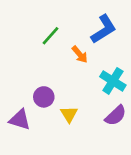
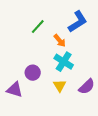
cyan cross: (113, 81) -> (64, 62), moved
yellow triangle: (69, 114) -> (60, 86), moved

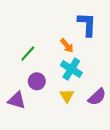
blue L-shape: (78, 22) -> (87, 24), turned -55
green line: (38, 27) -> (28, 53), moved

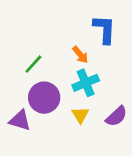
cyan cross: (71, 69) -> (86, 83), turned 35
purple circle: (37, 81) -> (44, 98), size x1.5

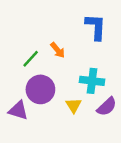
orange arrow: (80, 55) -> (58, 50), moved
cyan cross: (86, 83) -> (92, 81), moved, turned 30

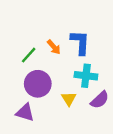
blue L-shape: (96, 27) -> (80, 42), moved
purple triangle: (18, 110) -> (25, 112), moved

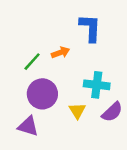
blue L-shape: (80, 42) -> (90, 28), moved
orange arrow: (54, 47) -> (60, 53), turned -70

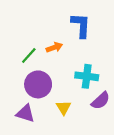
yellow triangle: (77, 111) -> (64, 108), moved

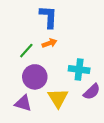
blue L-shape: (81, 25) -> (48, 17), moved
yellow triangle: (64, 108) -> (58, 98), size x1.5

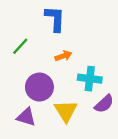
orange arrow: (50, 43) -> (63, 56), moved
green line: (26, 51) -> (20, 46), moved

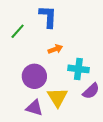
green line: (20, 46) -> (18, 31), moved
purple triangle: (26, 117) -> (34, 108), moved

